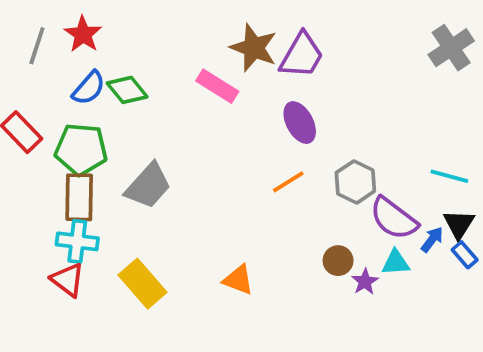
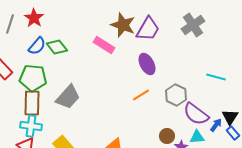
gray cross: (451, 48) -> (193, 25), moved
cyan line: (449, 176) -> (216, 77), moved

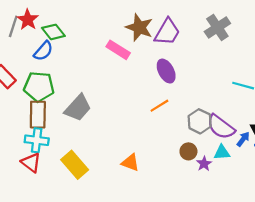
red star: (34, 18) -> (28, 20), moved
green diamond: (57, 47) -> (53, 32), moved
gray hexagon: (176, 95) -> (200, 121), moved

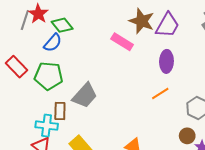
purple ellipse: (166, 71) -> (166, 61), turned 30
brown rectangle: (38, 115) -> (60, 111), moved, size x0.7

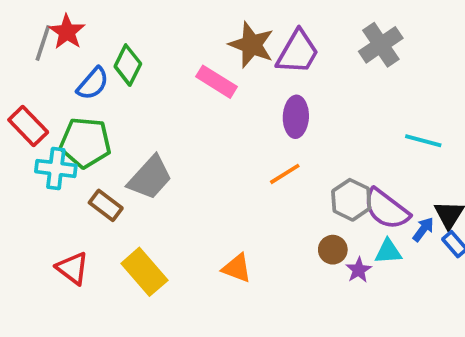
green diamond: (62, 25) -> (128, 65), moved, turned 65
brown rectangle: (60, 111) -> (106, 205), turned -54
cyan cross: (47, 126) -> (56, 168), moved

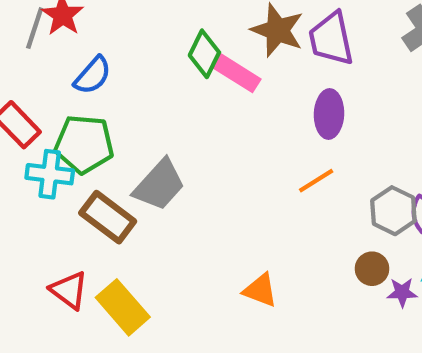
purple trapezoid: (298, 52) -> (331, 39), turned 138
green diamond: (128, 65) -> (204, 54), moved
brown rectangle: (106, 205) -> (108, 217), size x1.4
purple star: (359, 270) -> (402, 292), turned 30
yellow rectangle: (144, 272) -> (123, 307), moved

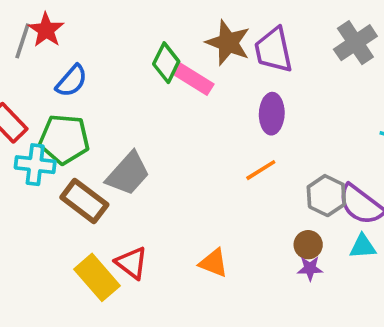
red triangle: (69, 290) -> (132, 263), moved
purple star: (402, 292) -> (310, 268), moved

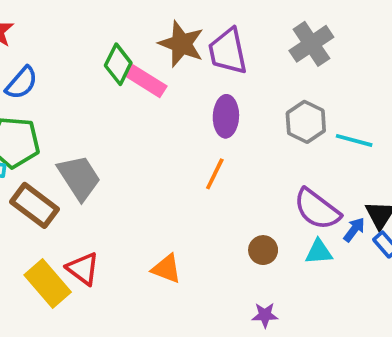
orange line: (261, 170) -> (215, 174), turned -32
gray trapezoid: (128, 174) -> (79, 178), turned -75
gray hexagon: (326, 196) -> (306, 122), moved
purple star: (310, 268) -> (265, 315), moved

